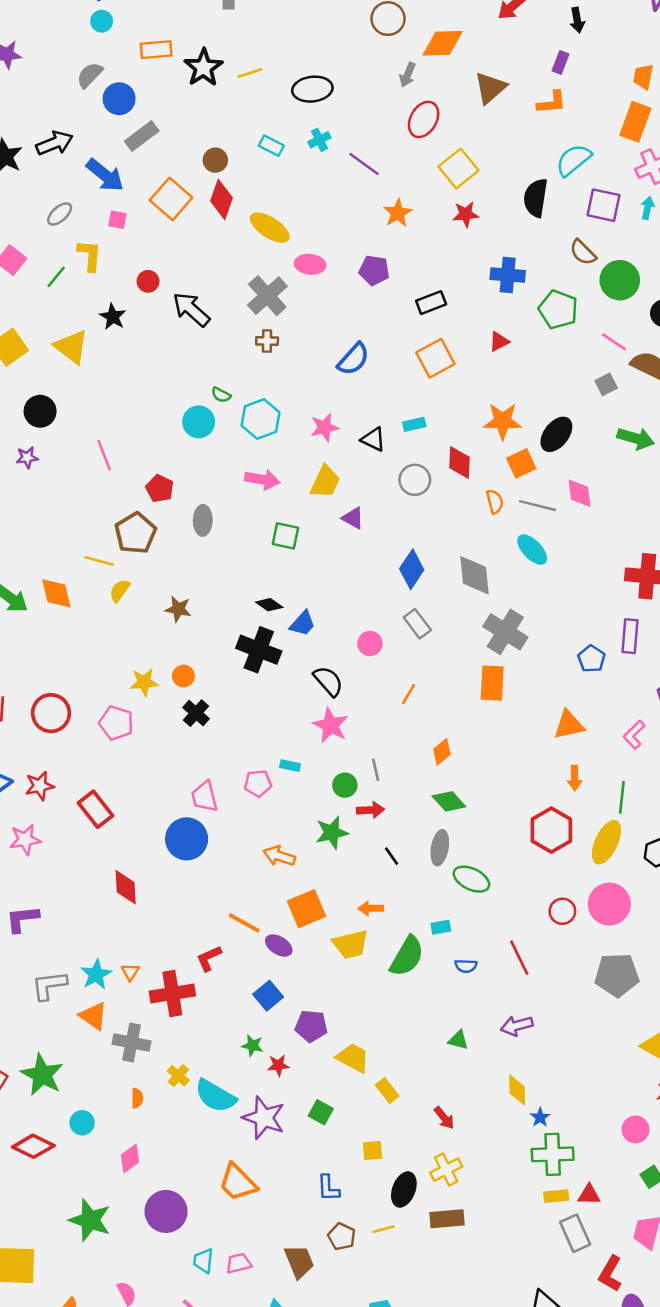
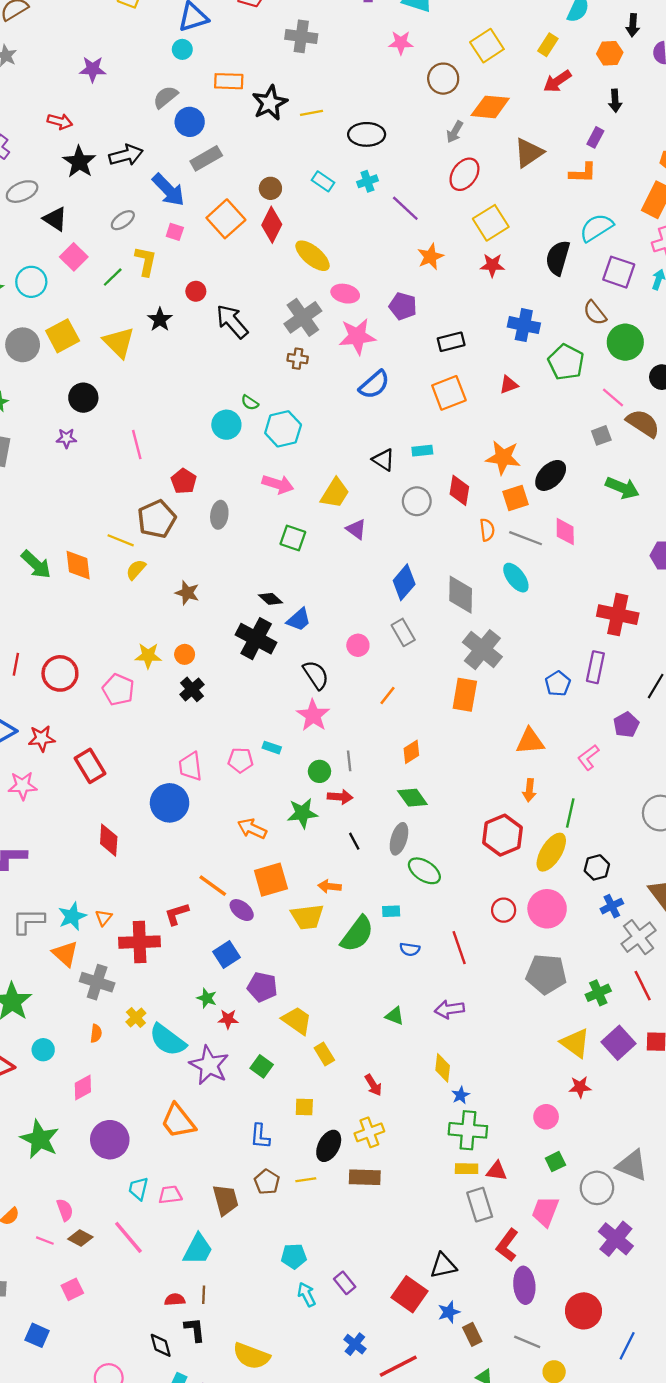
pink star: (325, 428) -> (357, 336), moved, size x1.4

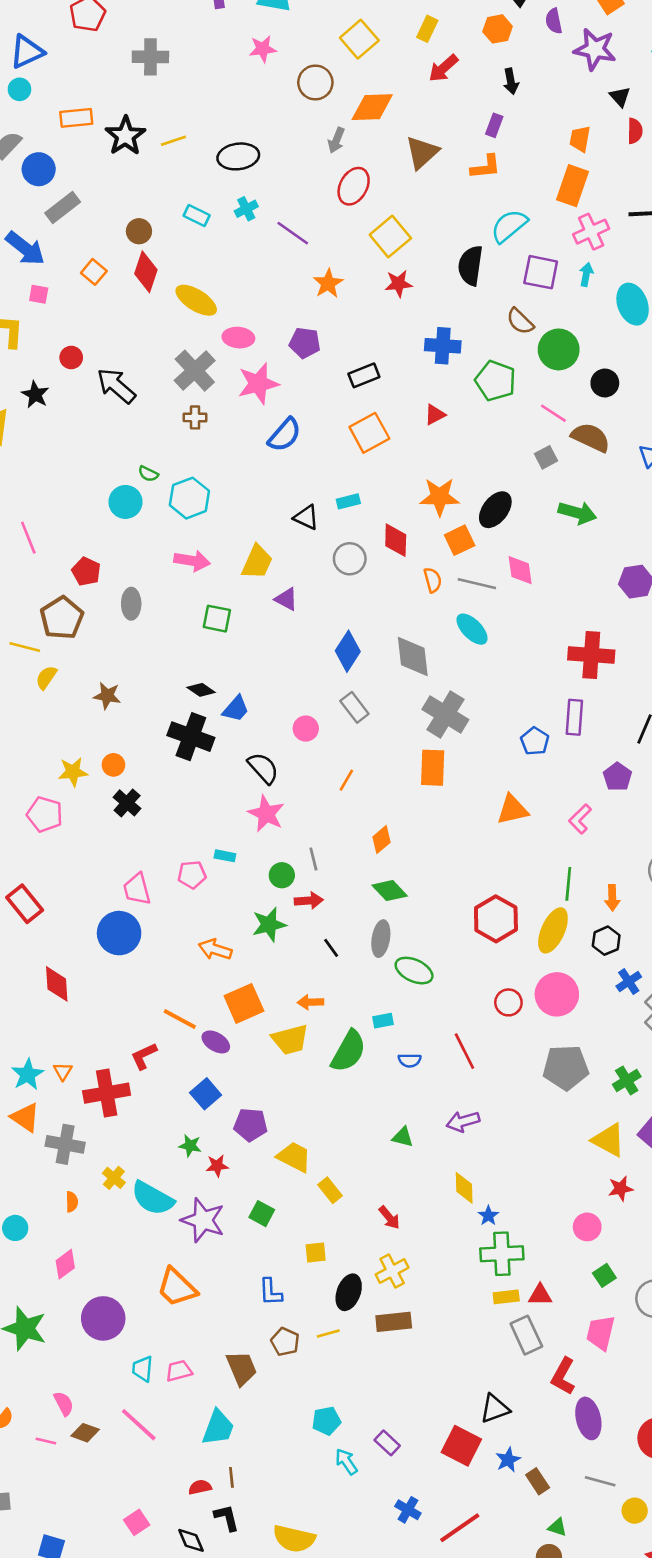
orange square: (226, 219) -> (94, 272), size x0.6
orange arrow: (529, 790) -> (612, 898), moved
pink square: (72, 1289) -> (137, 1522), moved

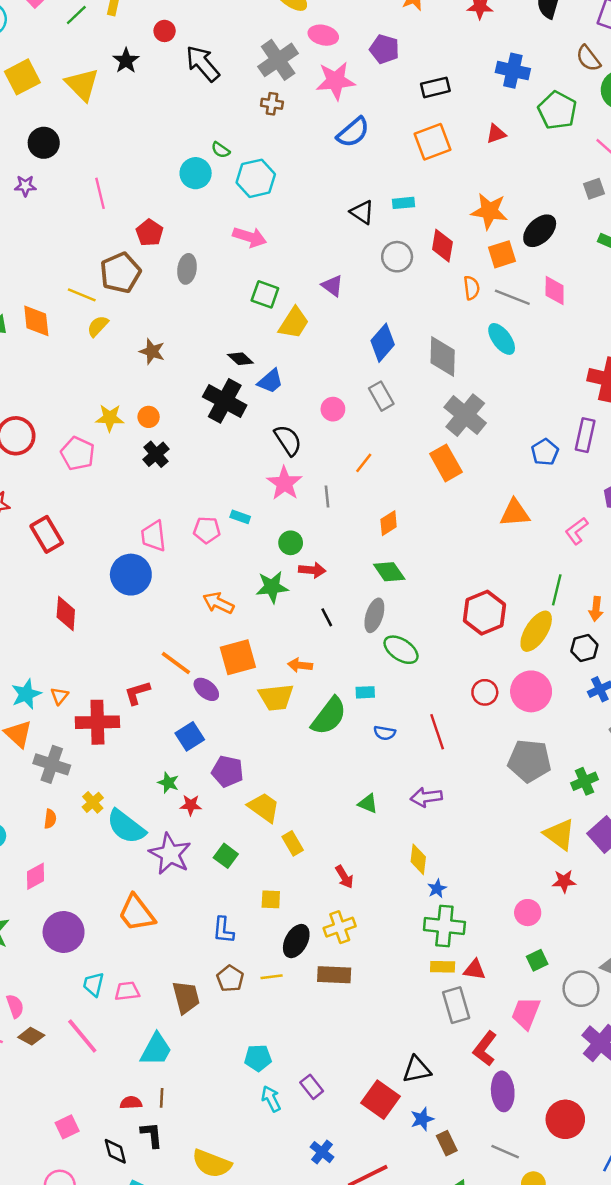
yellow trapezoid: (257, 562) -> (294, 323), moved
orange rectangle: (433, 768) -> (446, 463), turned -40
gray line: (313, 859) -> (327, 497), moved

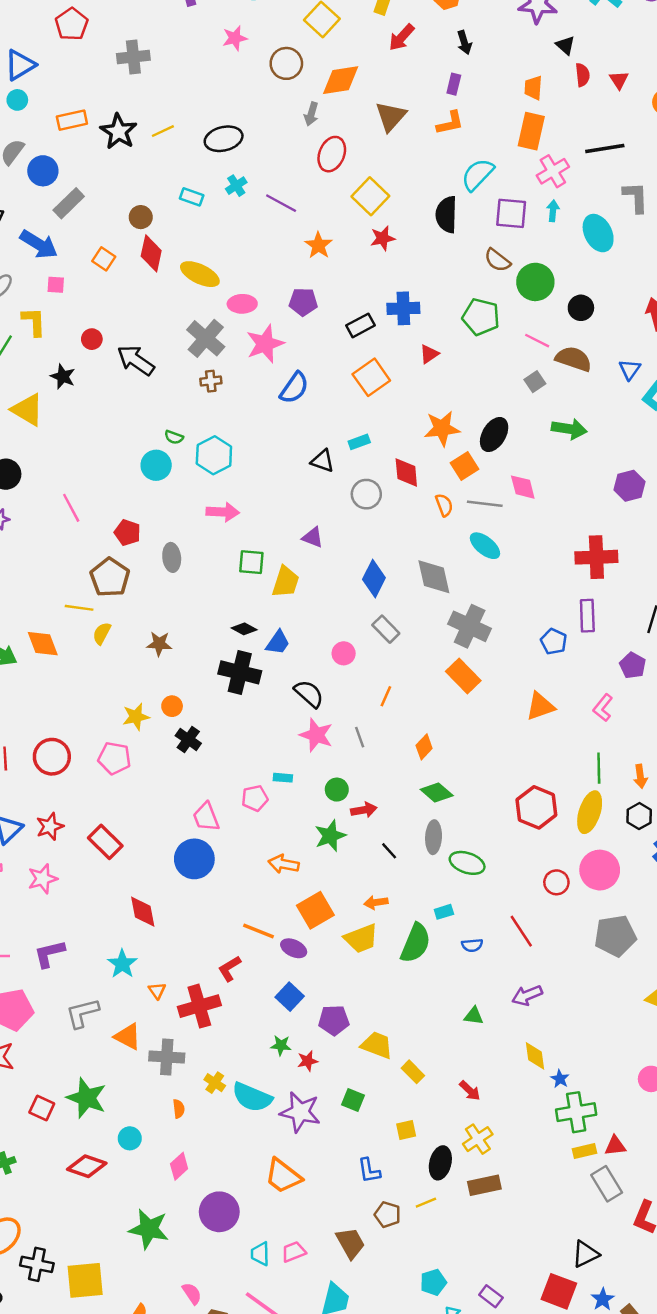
blue cross: (513, 71) -> (403, 308), moved
cyan star: (26, 694) -> (122, 964), moved

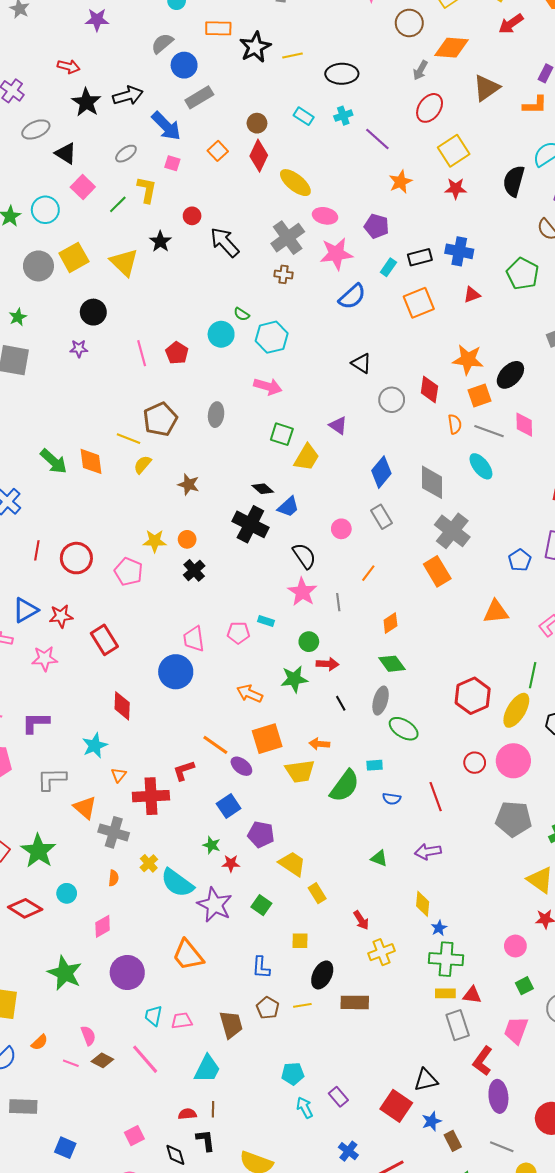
cyan rectangle: (359, 442) -> (388, 267), moved, turned -48
red pentagon: (127, 533) -> (177, 353), moved
yellow cross: (478, 1139) -> (382, 952), moved

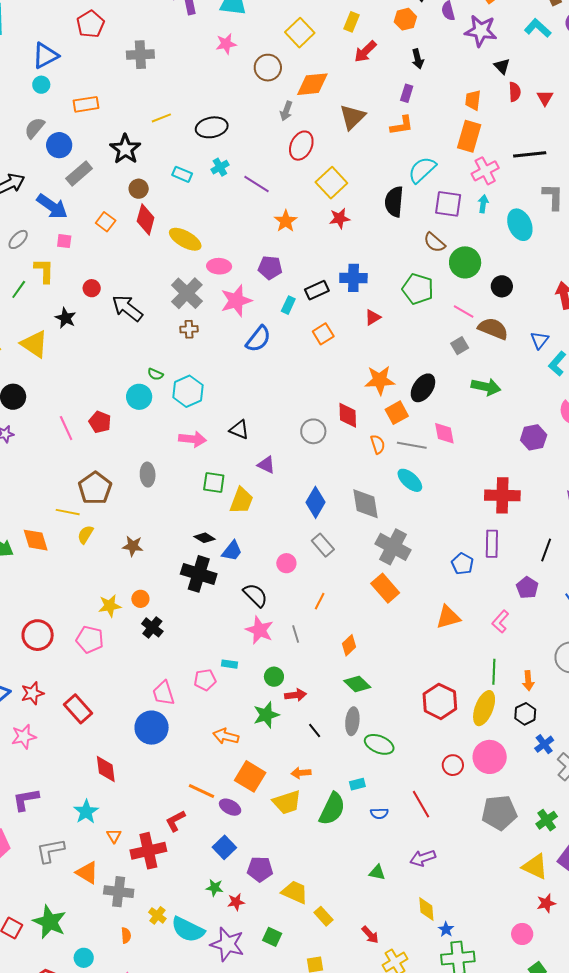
black star: (255, 47) -> (125, 149), moved
orange square: (419, 303) -> (323, 334), size x0.7
black triangle: (361, 363) -> (239, 430), moved
orange square: (267, 739) -> (250, 776), turned -32

